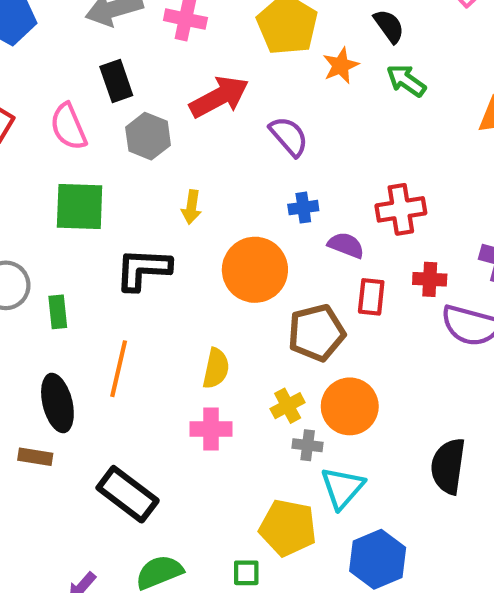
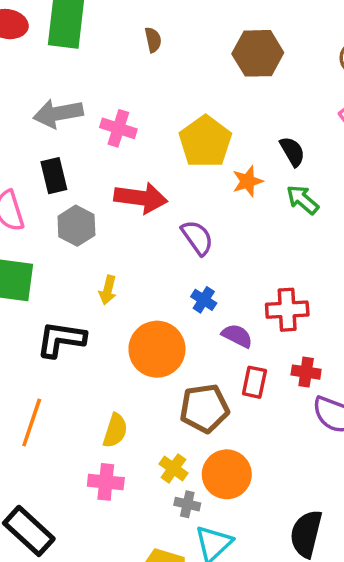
red arrow: (219, 97) -> (141, 198), turned 30
blue cross: (303, 208) -> (204, 300), turned 35
yellow cross: (288, 406) -> (173, 468), turned -32

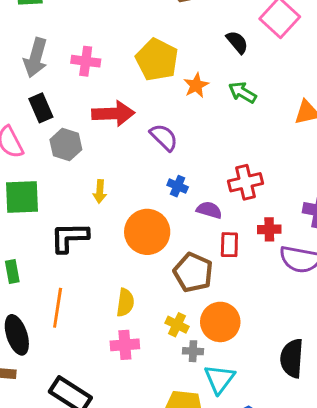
gray arrow: (58, 113) -> (36, 58), turned -54
black semicircle: (292, 151) -> (237, 42), moved
brown pentagon: (204, 408) -> (193, 272), turned -30

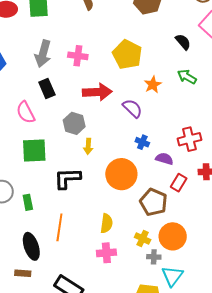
orange star: (196, 85) -> (153, 85), moved
gray hexagon: (66, 145) -> (74, 123), moved
red rectangle: (229, 245) -> (179, 183), turned 30

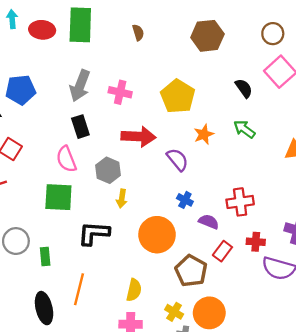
pink semicircle: (26, 112) -> (66, 159), moved

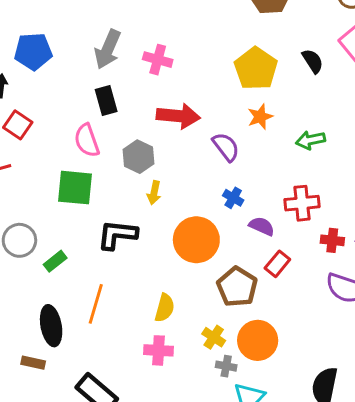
yellow pentagon: (178, 96) -> (256, 69), moved
green arrow: (244, 129) -> (310, 140), moved, turned -50
red cross: (256, 242) -> (332, 240), moved
green rectangle: (45, 257) -> (55, 261), turned 54

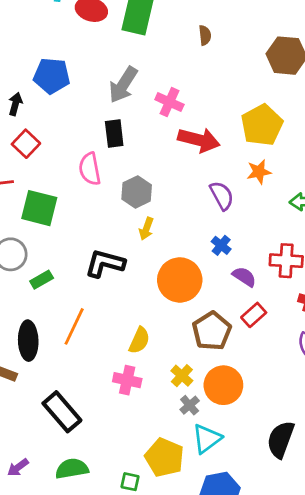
red arrow: (178, 116) -> (199, 140), moved
green square: (75, 188) -> (39, 208), moved
gray cross: (226, 366) -> (190, 405), turned 30

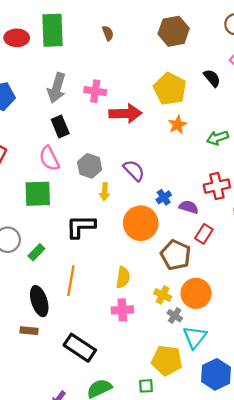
purple semicircle: (222, 196) -> (134, 170), moved
green square: (39, 208) -> (38, 194), moved
blue cross: (221, 245) -> (164, 197), moved, turned 32

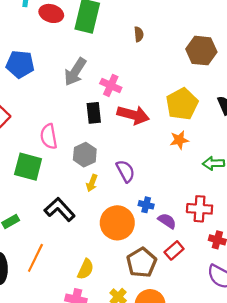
black rectangle: (60, 127) -> (94, 113), moved
blue cross: (164, 197) -> (146, 205), turned 32
black L-shape: (81, 227) -> (60, 209), turned 32

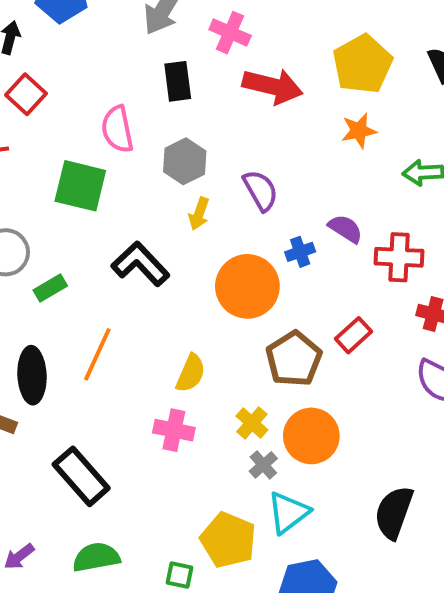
black rectangle: (94, 113) -> (178, 81), moved
blue cross: (146, 205) -> (300, 252), turned -32
purple semicircle: (167, 221) -> (345, 229), moved

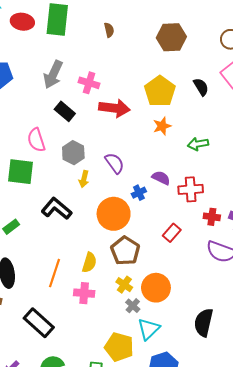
black rectangle: (178, 81) -> (65, 111), turned -36
orange line: (97, 354) -> (55, 273), moved
brown pentagon: (294, 359) -> (125, 251), moved

